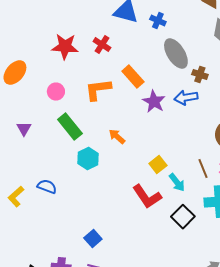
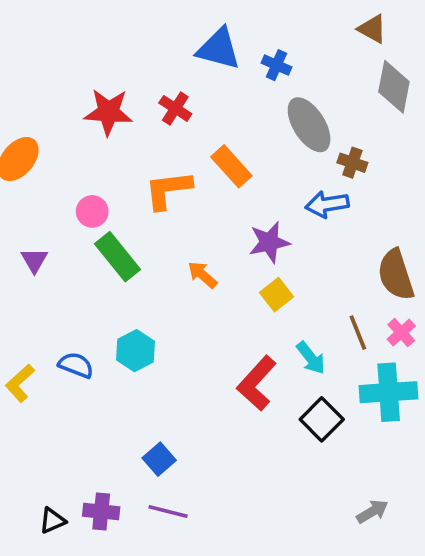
pink circle: (56, 92) -> (92, 211), moved
purple star: (154, 102) -> (269, 242), moved, turned 30
cyan hexagon: (88, 158) -> (136, 351), moved
yellow square: (158, 164) -> (277, 295), moved
red L-shape: (147, 196) -> (257, 383), turned 76

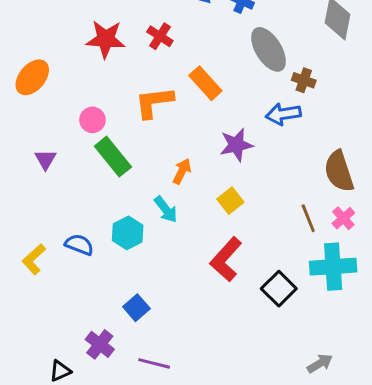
orange arrow: (202, 275) -> (182, 171), turned 75
yellow square: (277, 295) -> (230, 201), moved
cyan arrow: (311, 358) -> (166, 209), moved
blue square: (159, 459) -> (136, 308), moved
purple cross: (101, 511) -> (100, 344), moved, turned 32

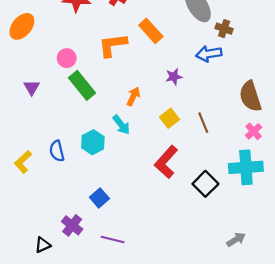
purple star: (236, 145) -> (174, 77), size x0.7
brown line: (308, 218) -> (203, 123), moved
blue semicircle: (79, 245) -> (57, 151), turned -125

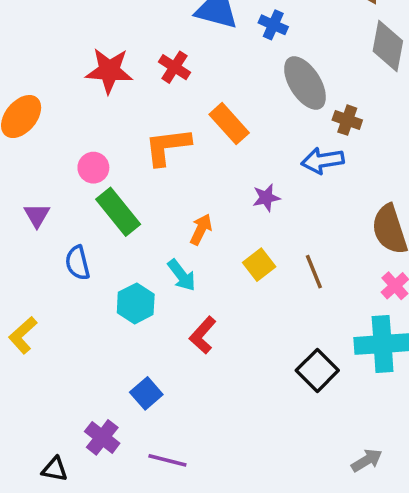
blue semicircle: (57, 151) -> (78, 263), moved
red L-shape: (166, 162) -> (203, 335), moved, size x0.7
black triangle: (43, 245) -> (55, 469), turned 35

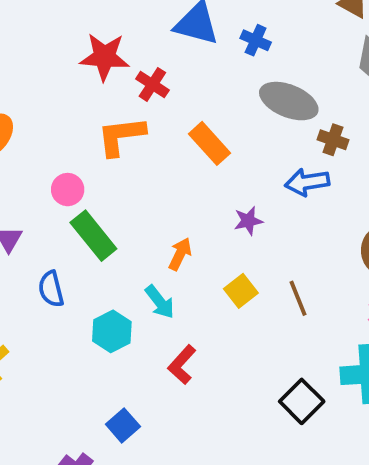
red star: (109, 71) -> (104, 57), moved
gray ellipse: (305, 83) -> (289, 101), turned -36
orange L-shape: (167, 146) -> (121, 136), moved

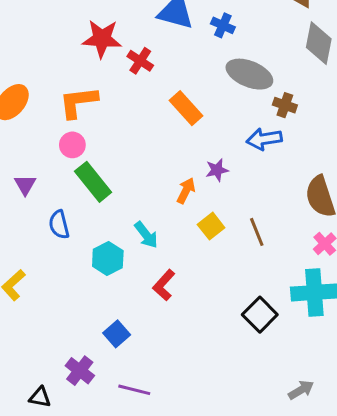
orange L-shape: (121, 136) -> (78, 102), moved
orange arrow: (180, 254) -> (186, 191), moved

